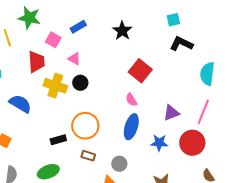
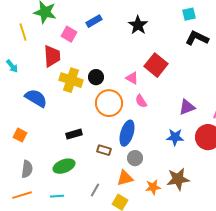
pink triangle: (74, 59) -> (132, 78), moved
pink semicircle: (131, 100) -> (141, 101), moved
orange circle: (85, 126) -> (109, 103), moved
blue ellipse: (131, 127) -> (127, 133), moved

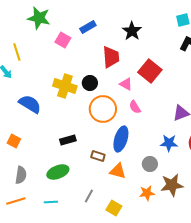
yellow line: (23, 32) -> (17, 52), moved
red trapezoid: (52, 56) -> (111, 57), moved
gray circle: (135, 158) -> (150, 164), moved
orange triangle: (125, 178) -> (118, 171), moved, turned 30

